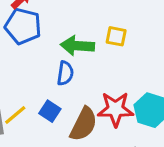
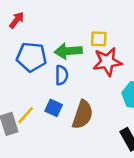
blue pentagon: (23, 26) -> (31, 57), moved
red star: (115, 109) -> (107, 62), moved

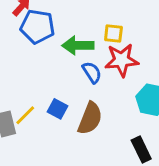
blue pentagon: (31, 57) -> (37, 27), moved
blue semicircle: (62, 75) -> (92, 72), moved, turned -36

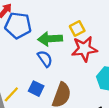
yellow square: (113, 34) -> (77, 29), turned -32
blue semicircle: (92, 72) -> (45, 59), moved

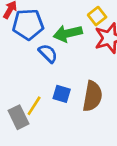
blue semicircle: (45, 59) -> (48, 53), moved

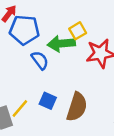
yellow square: (97, 16) -> (78, 31), moved

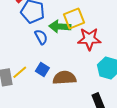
yellow square: (78, 31) -> (74, 19), size x1.5
brown semicircle: (77, 107) -> (64, 78), turned -120

